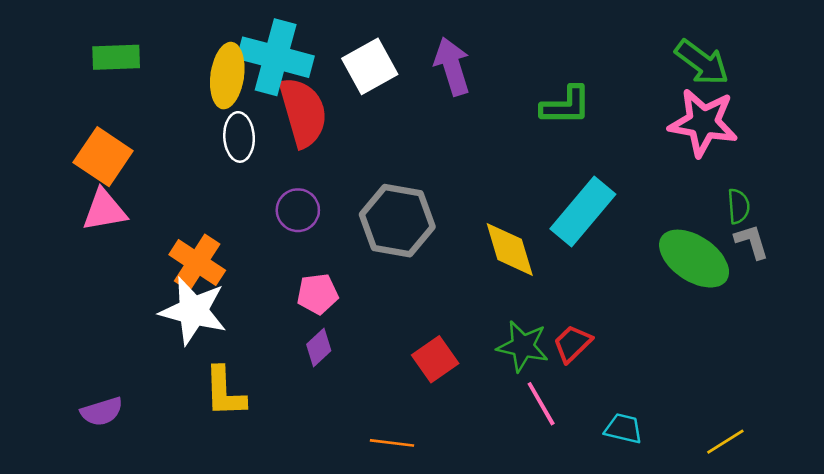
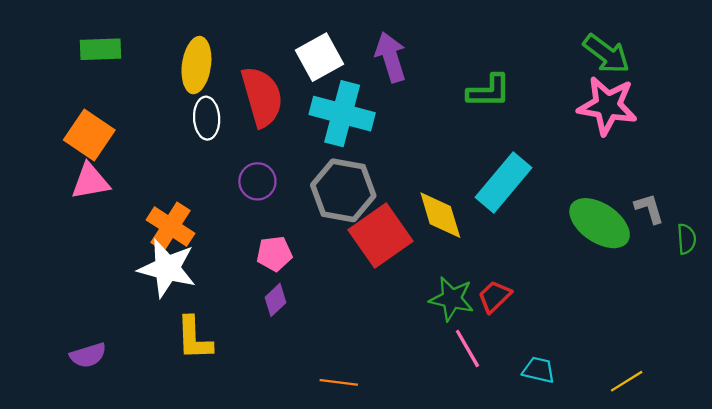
cyan cross: (276, 57) -> (342, 114), moved
green semicircle: (738, 206) -> (686, 239), moved
red square: (435, 359) -> (381, 236), moved, size x1.6

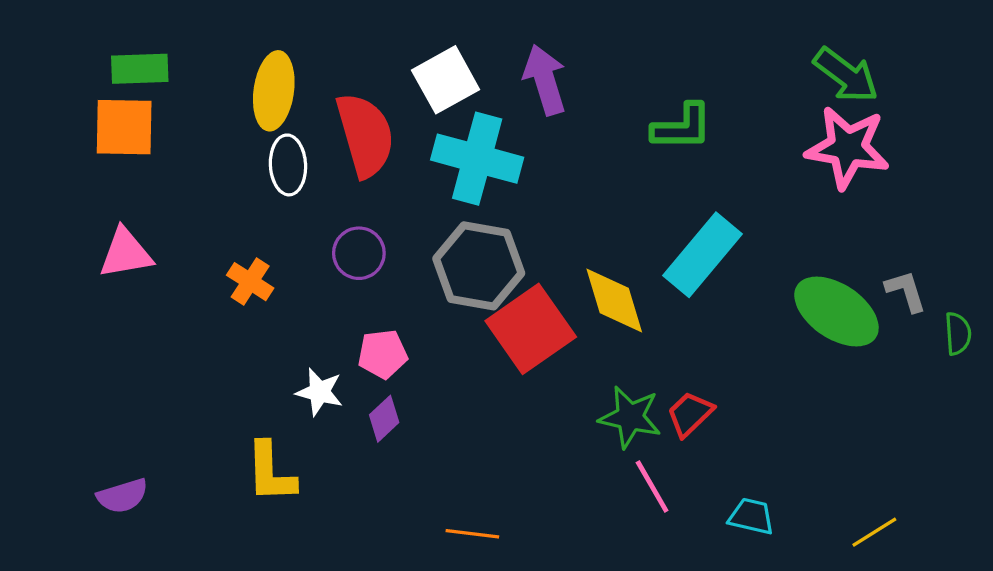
orange square: (89, 135) -> (124, 127), moved, turned -33
orange cross: (170, 227) -> (250, 282), moved, size x0.7
white star: (167, 268) -> (319, 392), moved, size x0.6

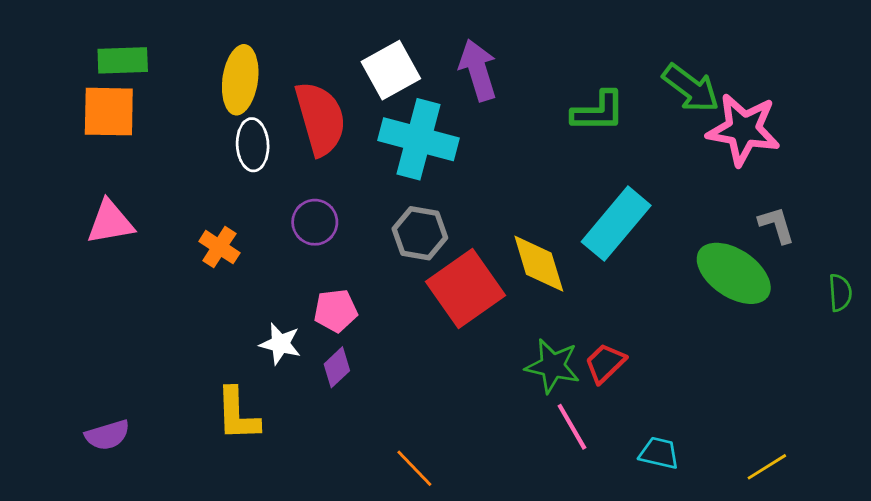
green arrow: (846, 75) -> (691, 88), moved
gray hexagon: (479, 266) -> (420, 233), size x0.7
gray L-shape: (906, 291) -> (777, 225), moved
orange line: (472, 534) -> (414, 468), turned 39

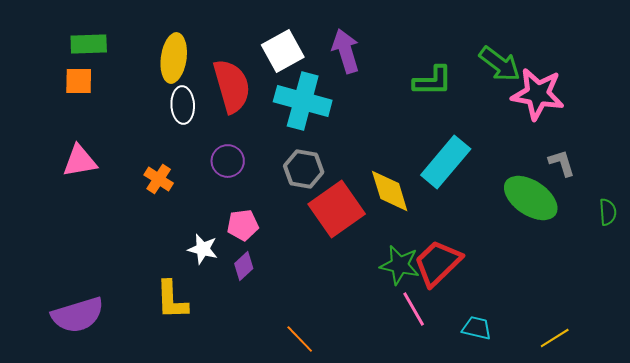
orange square: (109, 112) -> (79, 81), size x0.7
red trapezoid: (605, 363) -> (438, 263), size x1.6
purple semicircle: (107, 435) -> (78, 315), size x1.6

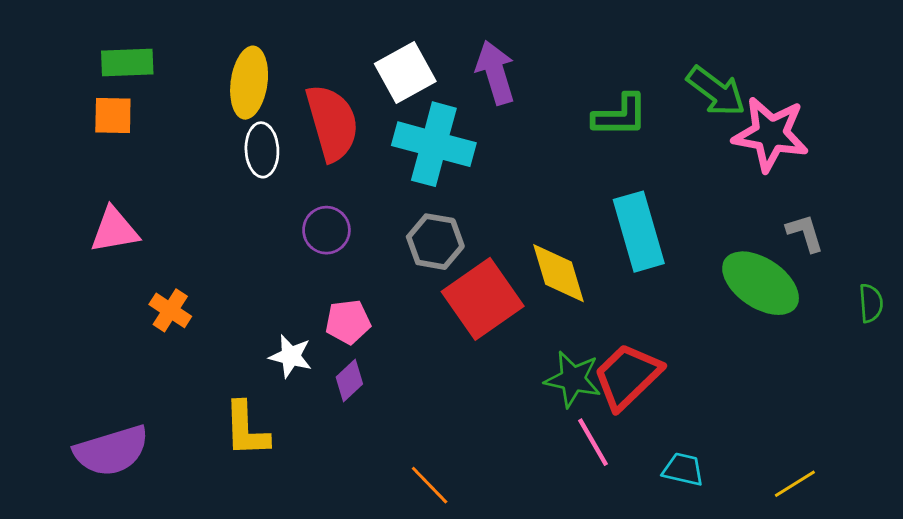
cyan rectangle: (446, 162) -> (639, 232), turned -56
orange cross: (159, 179) -> (170, 310), moved

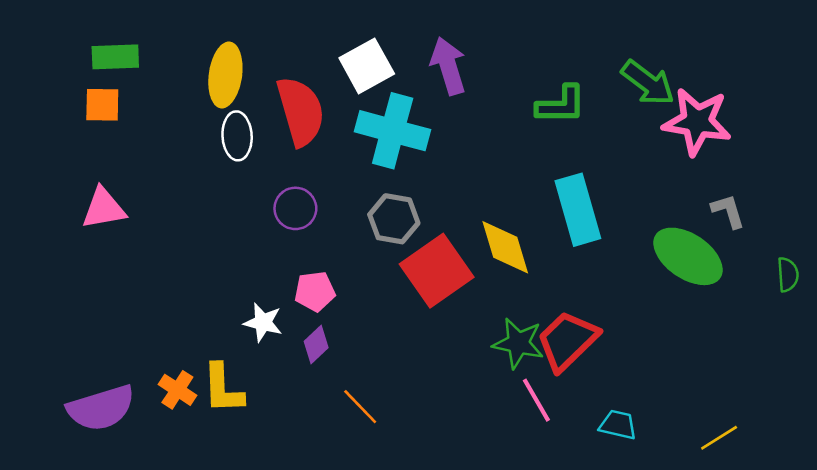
orange cross: (170, 310) -> (177, 390), moved
orange line: (430, 485) -> (360, 407), moved

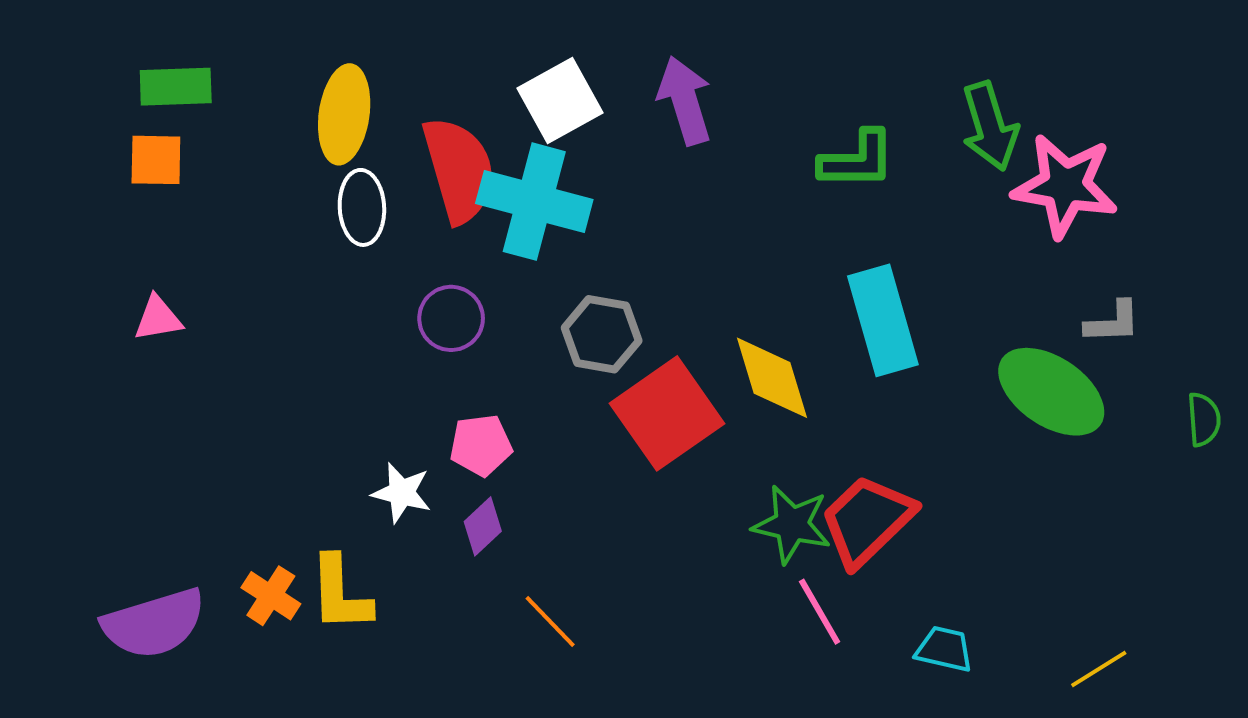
green arrow: (648, 83) -> (990, 126), turned 36
cyan cross: (393, 131) -> (534, 202), moved
pink triangle: (104, 208) -> (158, 318), size x0.7
gray L-shape: (728, 211) -> (1113, 322), turned 105

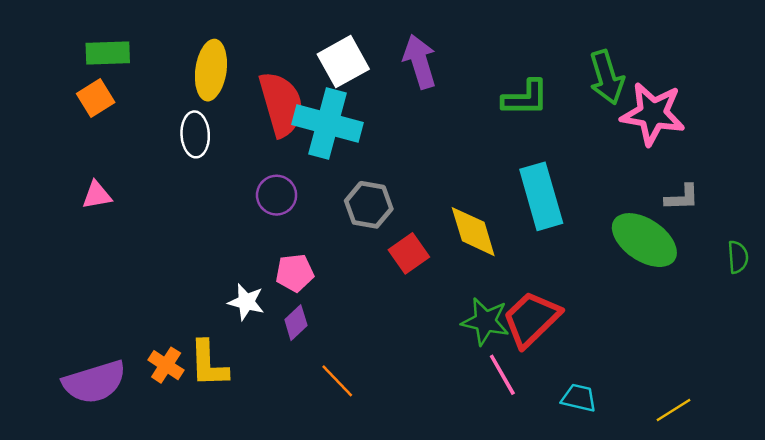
orange square: (156, 160) -> (96, 98), turned -33
white ellipse: (362, 207) -> (195, 134), moved
red square: (667, 413) -> (409, 253), size x0.6

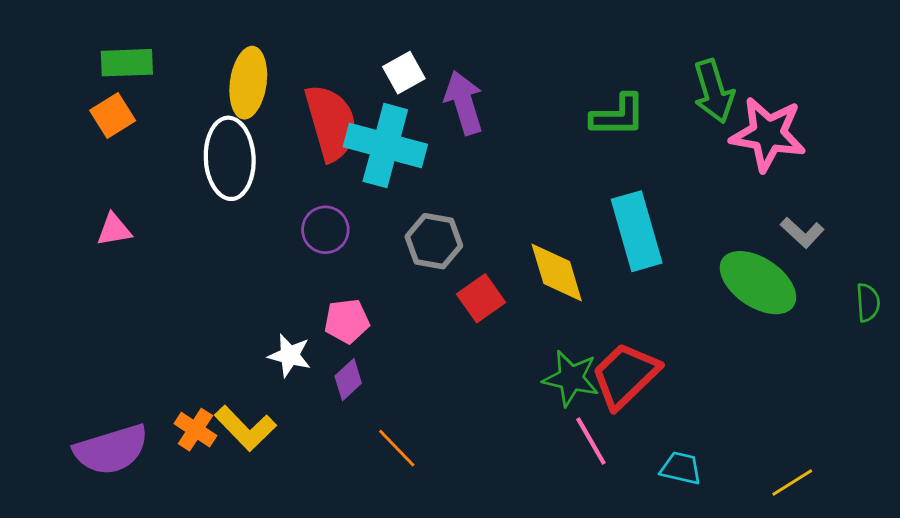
white square: (343, 62) -> (404, 73), size x0.7
purple arrow: (420, 62) -> (464, 103), moved
white ellipse: (195, 134) -> (230, 158), size x1.5
gray L-shape: (682, 198) -> (802, 233), turned 45
yellow L-shape: (209, 364) -> (245, 428), turned -42

